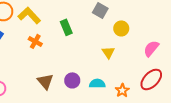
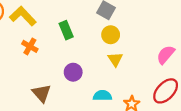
yellow circle: (121, 28) -> (111, 35), moved
purple circle: (72, 80) -> (73, 72), moved

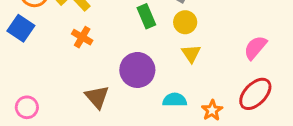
green rectangle: (66, 30) -> (146, 16), moved
purple circle: (73, 72) -> (137, 70), size x1.5

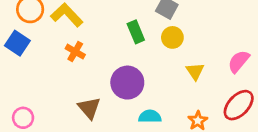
yellow triangle: (191, 54) -> (195, 71), moved
cyan semicircle: (175, 100) -> (150, 116), moved

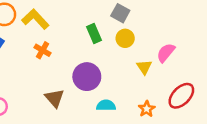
pink semicircle: (239, 61) -> (166, 53), moved

